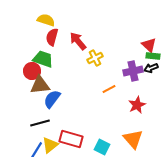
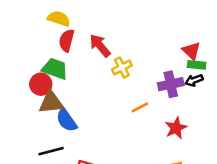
blue semicircle: (52, 99) -> (67, 120), turned -72

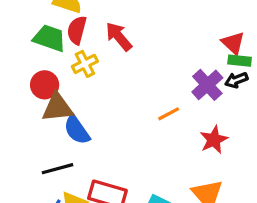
yellow cross: (122, 67) -> (85, 64), moved
green trapezoid: (55, 69) -> (49, 38), moved
purple cross: (171, 84) -> (207, 85), turned -30

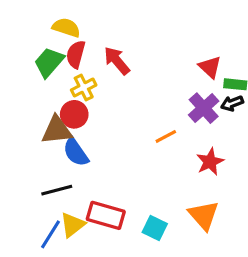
green trapezoid: (49, 38) -> (49, 62), turned -68
red triangle: (233, 43) -> (210, 67), moved
red circle: (45, 85) -> (74, 114), moved

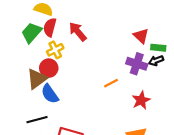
purple cross: (204, 108) -> (137, 64), turned -30
brown triangle: (57, 130) -> (37, 79), turned -30

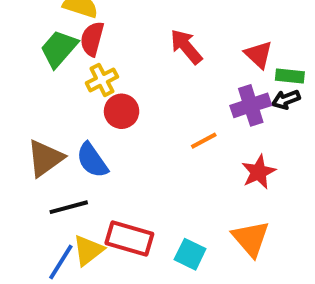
red arrow: (78, 32) -> (186, 47), moved
purple cross: (137, 64) -> (251, 105), turned -36
red circle: (49, 68) -> (122, 111), moved
brown triangle: (37, 79) -> (45, 158), moved

